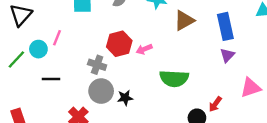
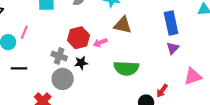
brown triangle: (184, 20) -> (123, 25), moved, turned 42
black star: (125, 98) -> (81, 63), moved

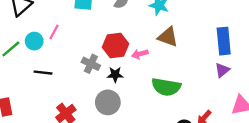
gray circle: (63, 79) -> (108, 102), moved

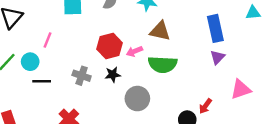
cyan circle: (34, 41) -> (30, 62), moved
gray cross: (91, 64) -> (82, 76), moved
green semicircle: (166, 87) -> (163, 64), moved
gray circle: (108, 102) -> (137, 99), moved

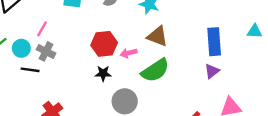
green semicircle: (163, 64) -> (155, 70), turned -44
gray cross: (82, 76) -> (46, 51), moved

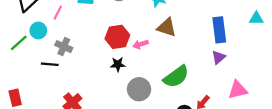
pink line: (42, 29) -> (58, 13), moved
cyan circle: (21, 48) -> (38, 30), moved
green semicircle: (155, 70) -> (176, 77), moved

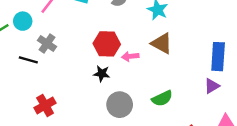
green semicircle: (176, 77) -> (162, 98), size x0.7

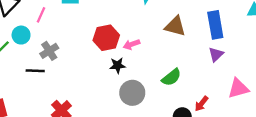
brown triangle: (162, 43) -> (175, 26), moved
gray cross: (47, 44) -> (49, 51), turned 36
black star: (102, 74) -> (118, 65), moved

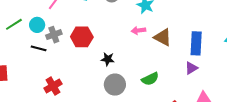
cyan circle: (21, 35) -> (37, 25), moved
red hexagon: (106, 38) -> (82, 37), moved
pink arrow: (132, 44) -> (138, 30), moved

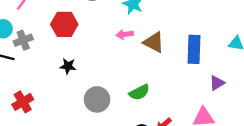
red hexagon: (82, 37) -> (64, 24), moved
black star: (108, 59) -> (68, 66), moved
purple triangle: (191, 68) -> (217, 83), moved

